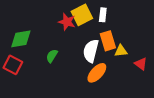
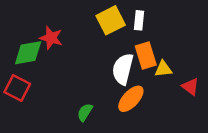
red star: (67, 22) -> (51, 38), moved
green semicircle: (52, 56) -> (85, 112), moved

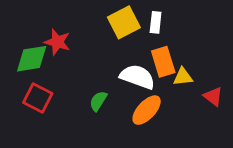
white semicircle: (123, 69) -> (137, 77), turned 96
red square: (17, 88) -> (38, 98), moved
green semicircle: (85, 112) -> (98, 101), moved

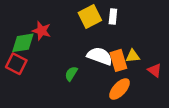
orange rectangle: (163, 62) -> (118, 60), moved
red square: (38, 98) -> (16, 64), moved
orange ellipse: (147, 110) -> (120, 89), moved

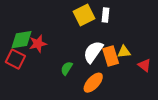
red star: (41, 31) -> (38, 44), moved, turned -30
white semicircle: (100, 56) -> (93, 52), turned -75
orange ellipse: (120, 89) -> (93, 83), moved

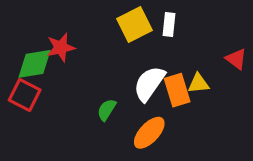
red star: (38, 44) -> (61, 47), moved
red triangle: (144, 65) -> (236, 59), moved

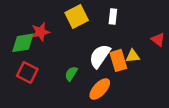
yellow square: (134, 24) -> (77, 16), moved
red square: (25, 95) -> (27, 73), moved

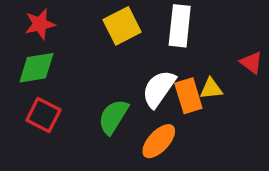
white rectangle: (113, 16) -> (180, 26), size x1.6
red star: (40, 32) -> (40, 24), moved
green semicircle: (71, 74) -> (113, 117), size x1.5

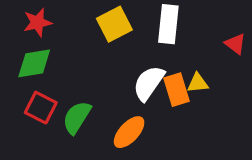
red triangle: (251, 63) -> (235, 44), moved
green semicircle: (113, 117) -> (77, 117), moved
orange ellipse: (159, 141) -> (129, 132), moved

